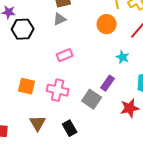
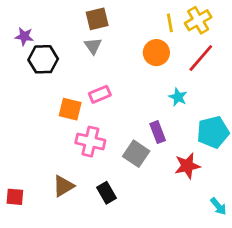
gray triangle: (60, 19) -> (93, 46), turned -40
purple rectangle: (108, 83) -> (158, 132), turned -56
orange square: (27, 86) -> (70, 109), moved
brown triangle: (38, 123) -> (63, 186), turned 30

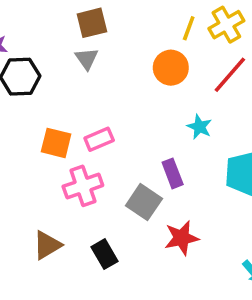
yellow line: (170, 23) -> (189, 28), turned 30
pink rectangle: (100, 94) -> (99, 139), moved
pink cross: (90, 142) -> (83, 186), turned -32
red star: (187, 166) -> (182, 238), moved

